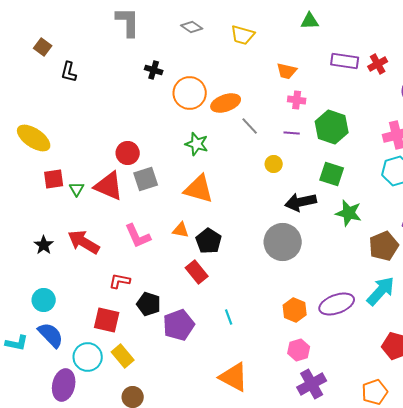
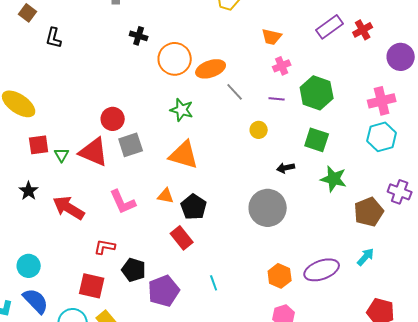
purple rectangle: (345, 61) -> (330, 27), turned -44
pink cross: (297, 100) -> (282, 66), turned -30
black arrow: (301, 202) -> (286, 168), size x0.6
black star: (44, 245) -> (29, 191), moved
cyan arrow: (381, 291) -> (366, 257), size x0.6

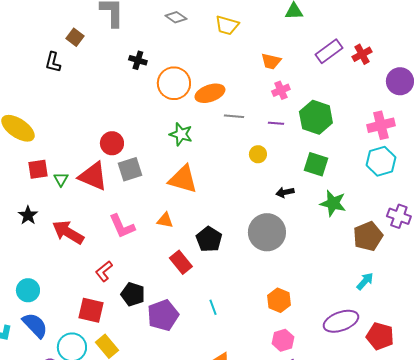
brown square: (28, 13) -> (75, 37), moved
gray line: (235, 92) -> (234, 116), turned -42
black pentagon: (194, 207) -> (209, 239), moved
red L-shape: (105, 247) -> (104, 271), turned -50
purple ellipse: (322, 270) -> (341, 321), moved

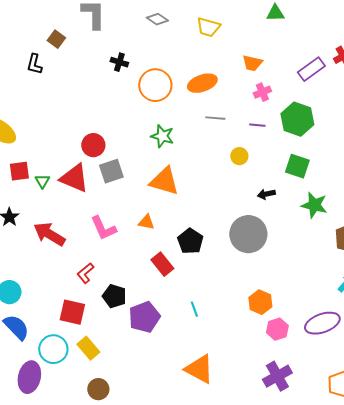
purple rectangle: (329, 51) -> (311, 69), moved
orange ellipse: (210, 93) -> (202, 83), moved
pink hexagon: (283, 340) -> (277, 329), moved

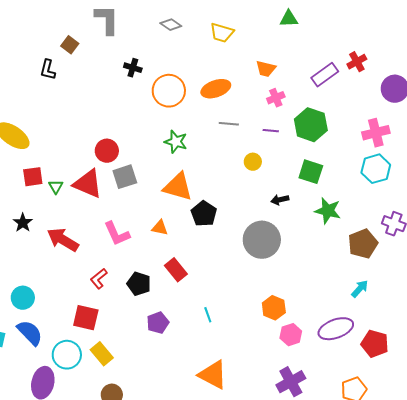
black pentagon: (190, 241) -> (204, 214), moved
black pentagon: (114, 296) -> (139, 284), moved
purple pentagon: (144, 317) -> (158, 323), size x0.7

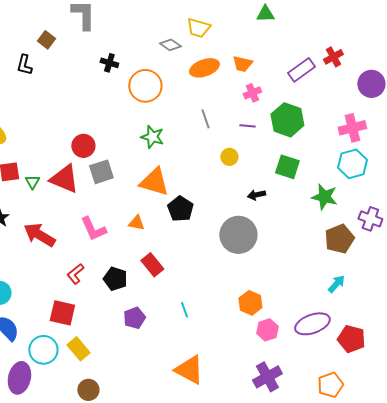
gray diamond: (171, 25) -> (170, 45), moved
orange ellipse: (216, 89) -> (204, 68), moved
gray line: (229, 124) -> (205, 119), turned 66
green star: (328, 211) -> (324, 197), moved

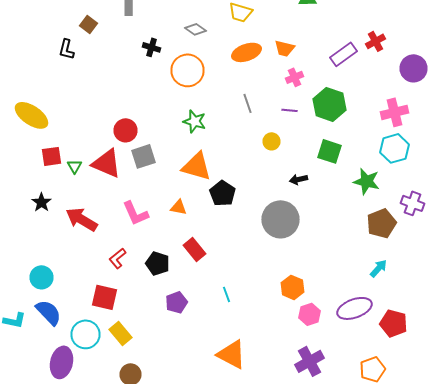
gray diamond: (170, 45) -> (196, 29), moved

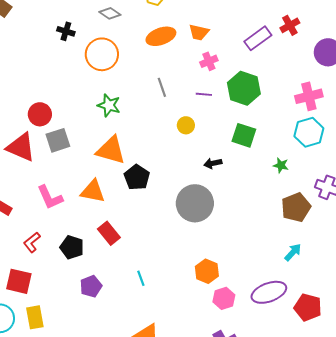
green star: (366, 181) -> (281, 165), size x0.6
orange triangle: (178, 207) -> (93, 191), size x1.5
yellow rectangle: (120, 333) -> (35, 317), turned 30

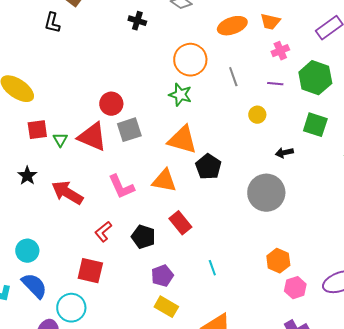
orange circle: (102, 54) -> (190, 60), moved
yellow rectangle: (35, 317) -> (166, 307), moved, turned -50

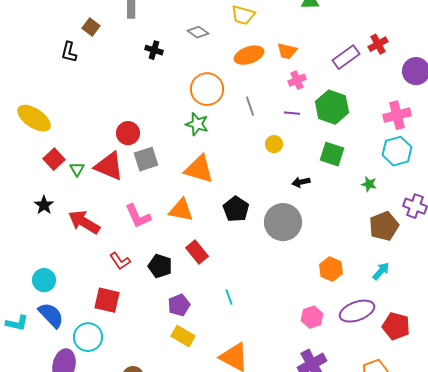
red square: (37, 130) -> (54, 159), turned -35
black pentagon: (208, 167) -> (236, 209), moved
red L-shape: (103, 232) -> (120, 261), turned -85
orange hexagon: (278, 261) -> (331, 269), moved

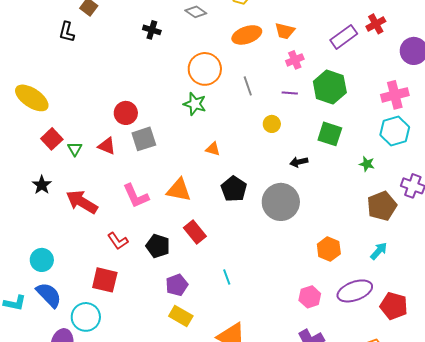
red triangle: (109, 166) -> (107, 146), size x0.6
orange triangle: (199, 169) -> (213, 149), moved, size x0.5

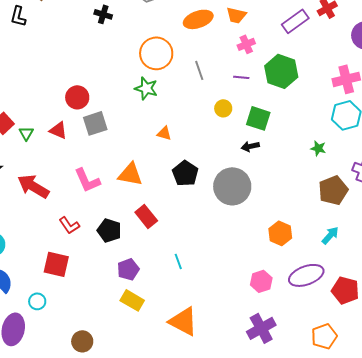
green square: (330, 134) -> (258, 118), moved
cyan circle: (86, 317) -> (37, 301), size x0.6

